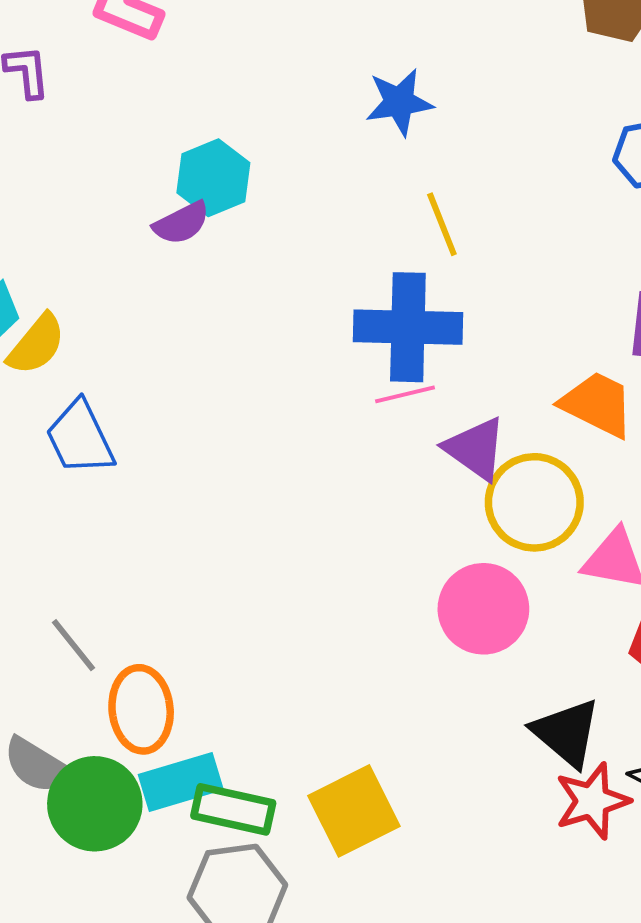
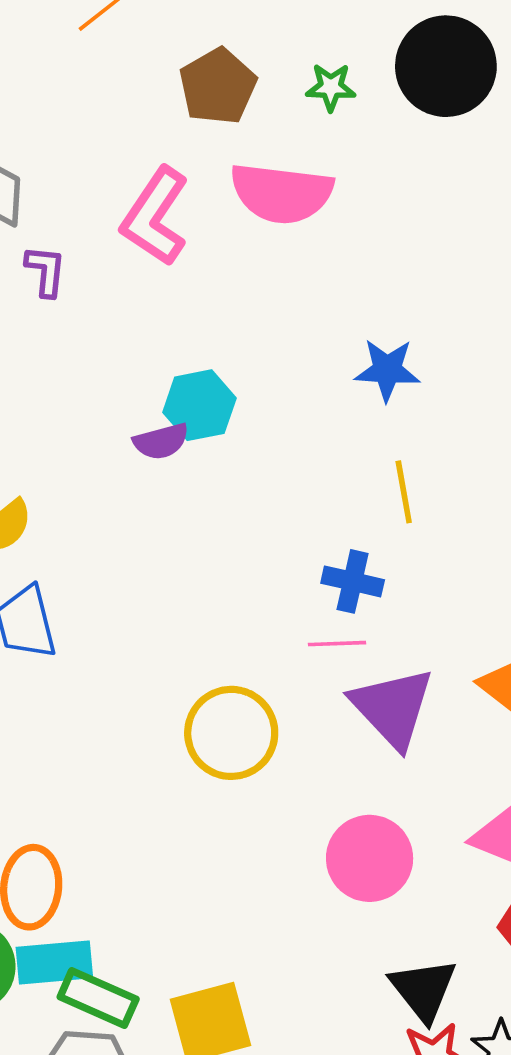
blue cross: (408, 327) -> (353, 581), size x0.6
purple triangle: (475, 449) -> (392, 708), size x1.4
yellow circle: (534, 502) -> (231, 733), moved

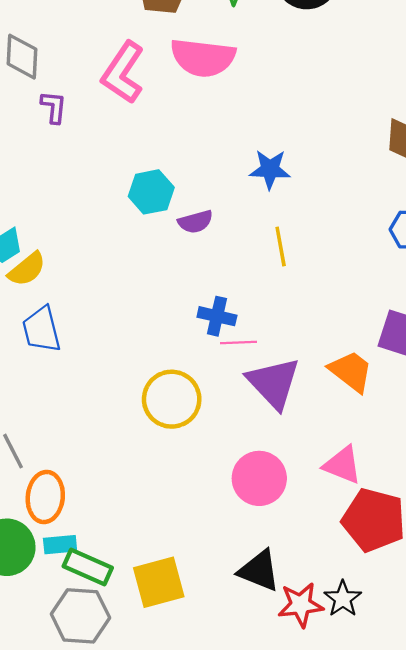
purple semicircle: (161, 441) -> (195, 222), moved
blue cross: (353, 581) -> (217, 316), moved
cyan rectangle: (54, 963) -> (60, 545), size x0.7
black triangle: (423, 990) -> (259, 571), moved, turned -30

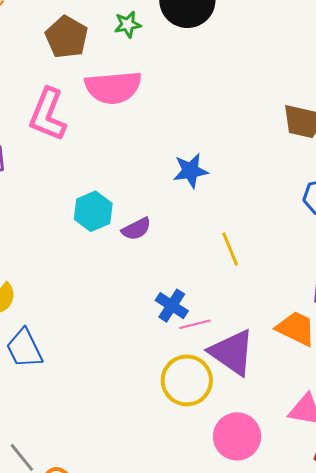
yellow line: (281, 247) -> (230, 249), moved
blue cross: (217, 316) -> (172, 306), turned 32
yellow circle: (172, 399) -> (187, 380), moved

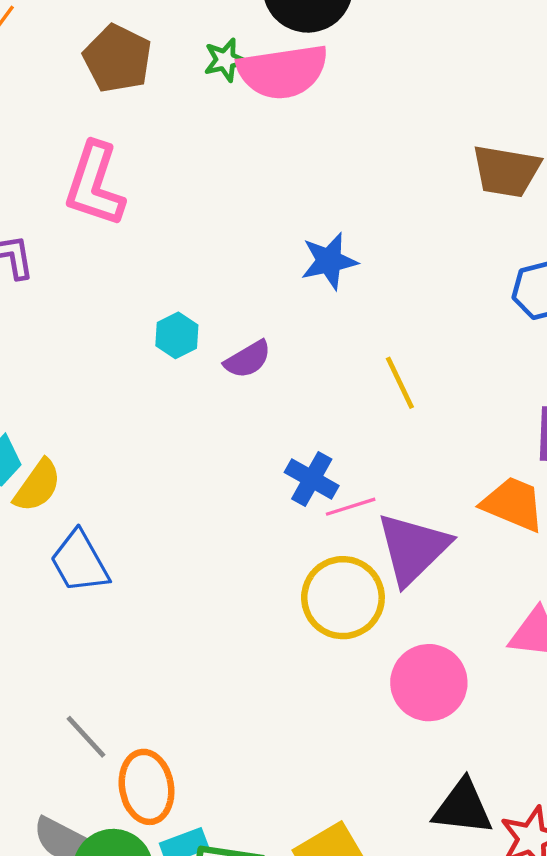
green star: (128, 24) -> (225, 60), moved
pink semicircle: (113, 87) -> (283, 72), moved
cyan hexagon: (93, 211) -> (177, 335), size x0.7
purple triangle: (232, 352) -> (413, 548), turned 44

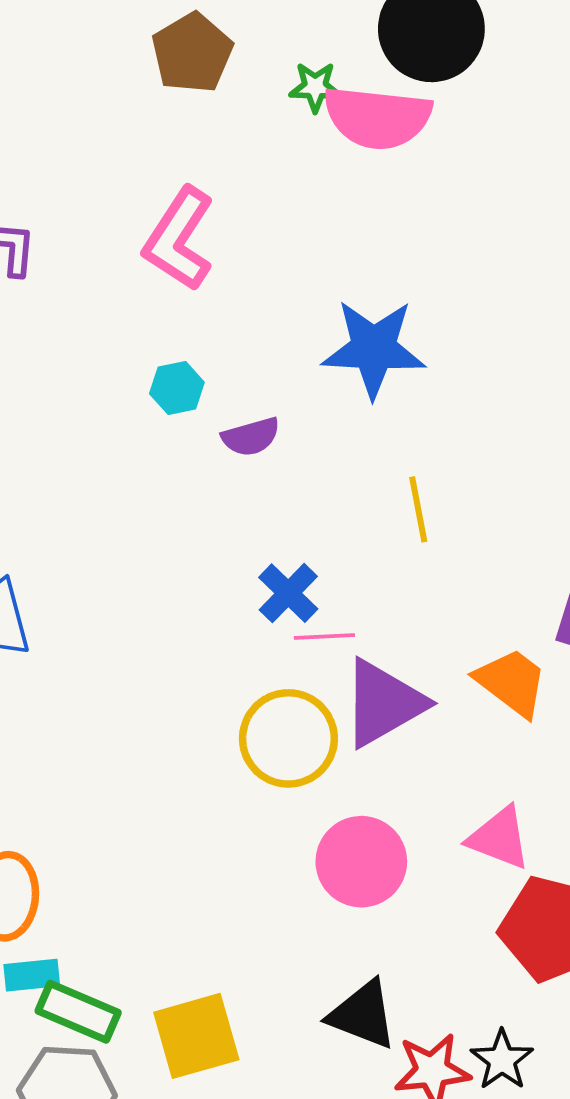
pink L-shape: (95, 185) -> (179, 239), moved
blue star: (329, 261) -> (374, 349), size x1.5

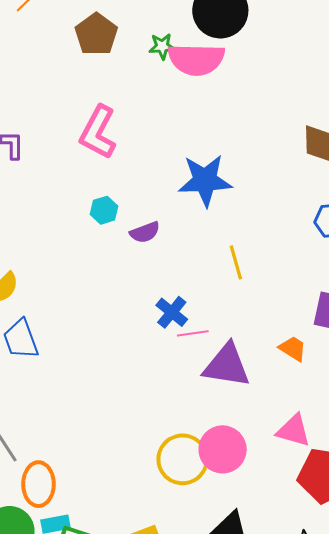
orange trapezoid: (511, 682) -> (293, 349), size x0.7
purple triangle: (383, 703) -> (227, 365), turned 44
yellow circle: (288, 738) -> (183, 459), moved

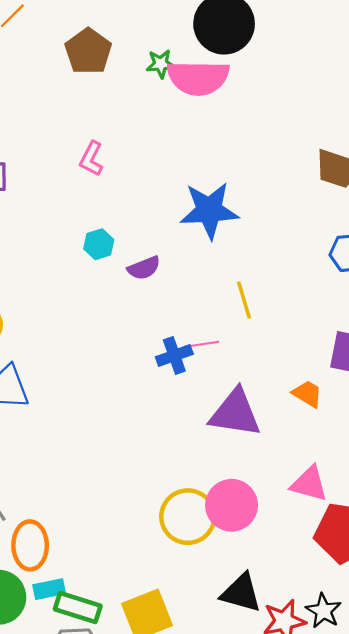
pink L-shape: (98, 132) -> (91, 159), size x0.6
blue cross: (172, 312) -> (174, 355), turned 32
pink line: (193, 333) -> (202, 344), moved

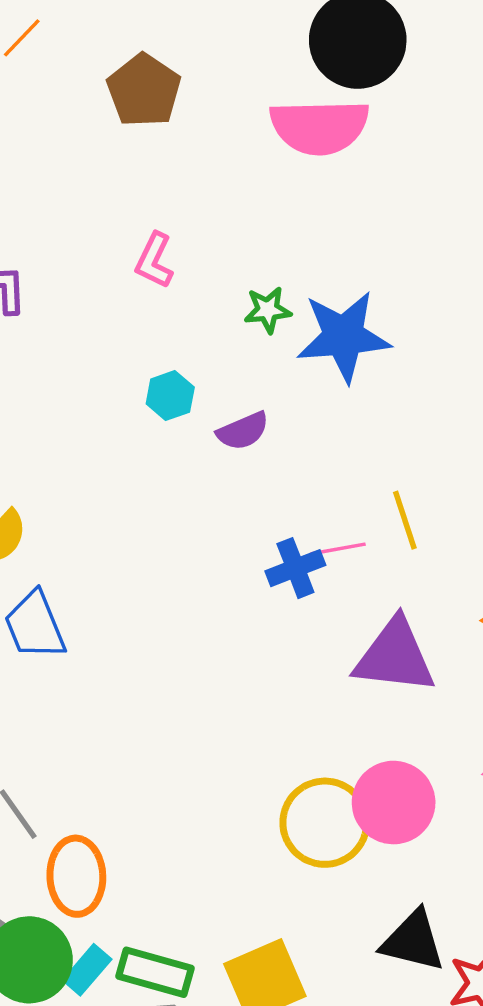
green star: (161, 64) -> (268, 310), moved
yellow line: (244, 300) -> (405, 520), moved
cyan rectangle: (49, 589) -> (87, 970), moved, turned -36

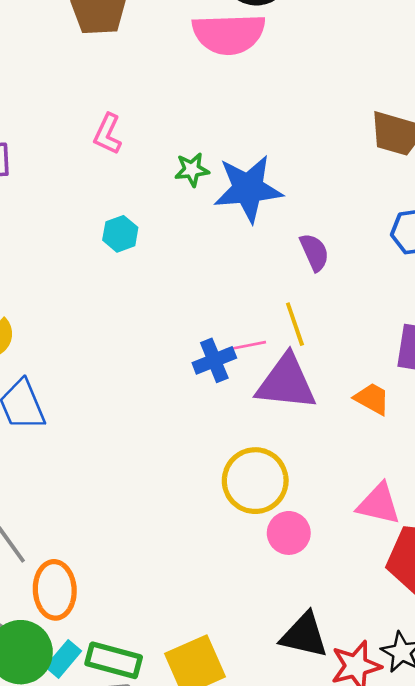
purple semicircle: (243, 431) -> (314, 252), moved, turned -90
purple triangle: (395, 656) -> (286, 382), moved
pink circle: (394, 803) -> (289, 533), size x0.7
yellow circle: (325, 823) -> (255, 481), moved

